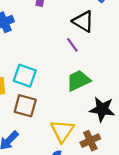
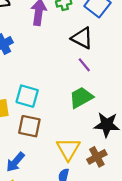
purple line: (72, 45) -> (84, 65), moved

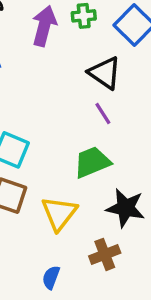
yellow triangle: (68, 149) -> (59, 213), moved

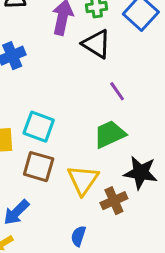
black triangle: (105, 73) -> (96, 44), moved
brown cross: (105, 254) -> (114, 201), moved

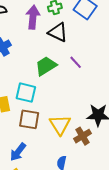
green trapezoid: (110, 134) -> (46, 66), moved

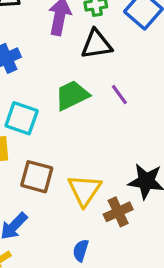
black triangle: (58, 32) -> (96, 44), turned -40
cyan square: (26, 93) -> (22, 118), moved

